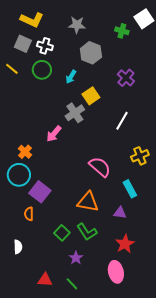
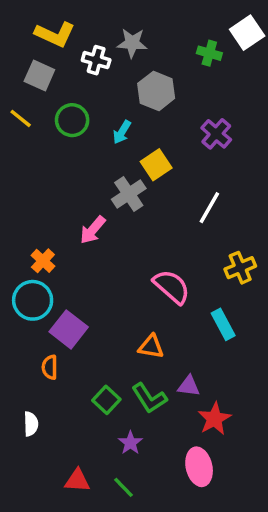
white cross: (45, 46) -> (96, 60), moved
orange triangle: (88, 202) -> (151, 347), size x0.7
purple triangle: (120, 213) -> (189, 386), moved

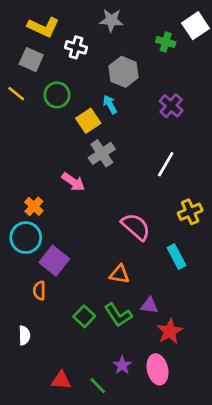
gray star: (132, 43) -> (111, 20), moved
cyan arrow: (122, 132) -> (110, 104), moved, turned 120
yellow square: (156, 165) -> (88, 121), moved
pink arrow: (93, 230) -> (73, 182), turned -95
purple star: (130, 443) -> (122, 365), moved

